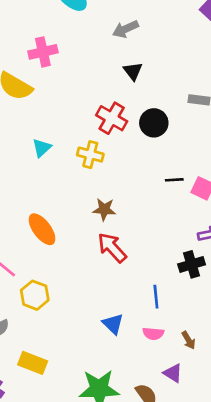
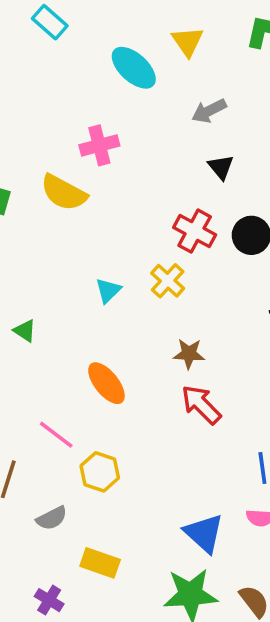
cyan triangle: (42, 148) -> (108, 291), moved
yellow cross: (90, 155) -> (168, 281), turned 30
blue triangle: (113, 324) -> (204, 533), moved, size x1.4

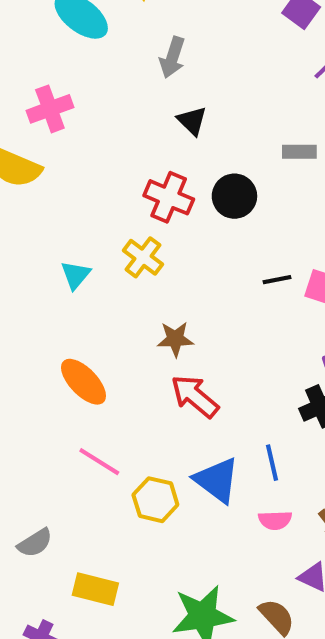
gray arrow: (209, 111) -> (172, 57), turned -40
pink line: (56, 435) -> (99, 462), moved
yellow hexagon: (100, 472) -> (155, 500), moved
blue triangle: (204, 533) -> (217, 480), moved

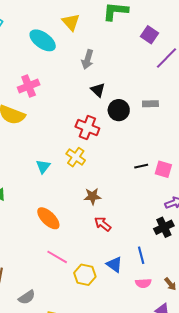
black circle: (234, 196) -> (119, 110), moved
red arrow: (195, 396) -> (103, 224), size x0.7
blue triangle: (217, 480) -> (114, 264), size x0.7

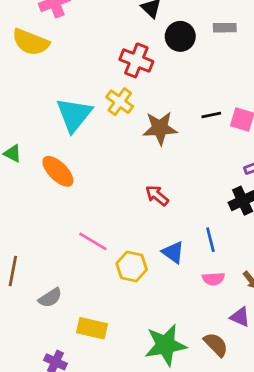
cyan triangle: (43, 166) -> (74, 115), size x1.8
brown star: (92, 196) -> (160, 128), moved, size x1.4
orange ellipse: (48, 218) -> (58, 171), moved

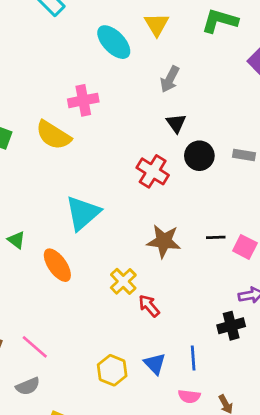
yellow cross: (120, 102) -> (123, 281), moved
pink line: (93, 241) -> (35, 347), moved

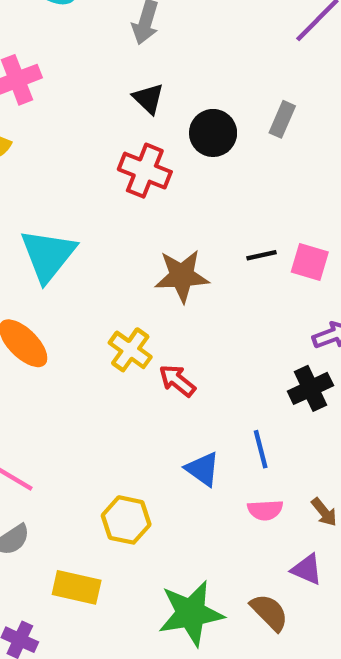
black triangle: (176, 123) -> (148, 99), moved
gray rectangle: (244, 155) -> (282, 119), turned -65
yellow hexagon: (112, 370) -> (126, 520), moved

